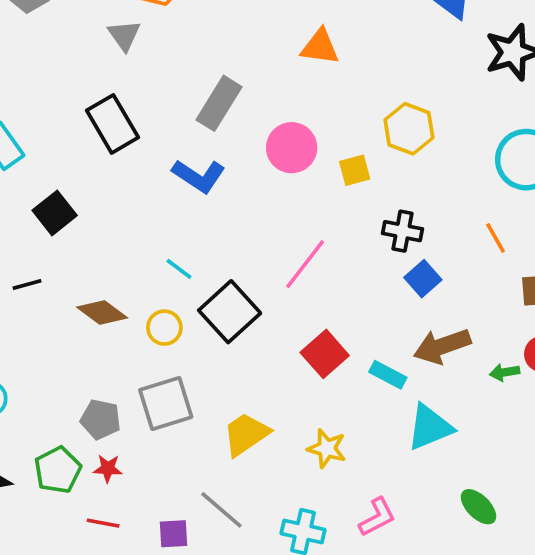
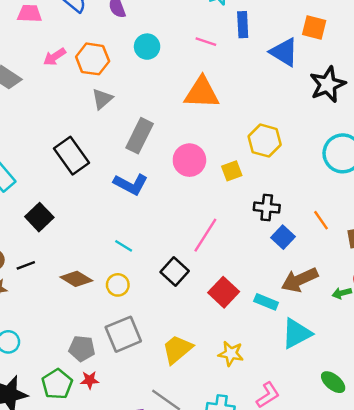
gray triangle: (124, 35) -> (102, 99), moved, turned 30
orange triangle: (320, 47) -> (202, 93), size x1.4
orange line: (496, 238) -> (321, 220), moved
black square: (230, 312) -> (175, 271), moved, size x0.7

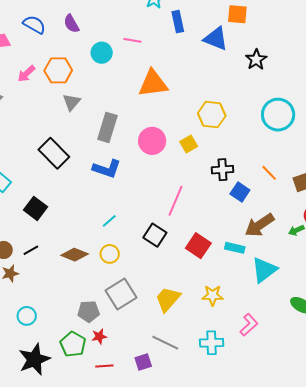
pink line: (206, 42) -> (132, 40), moved
black star: (328, 84) -> (256, 60), size x0.7
cyan line: (124, 246) -> (109, 221), turned -63

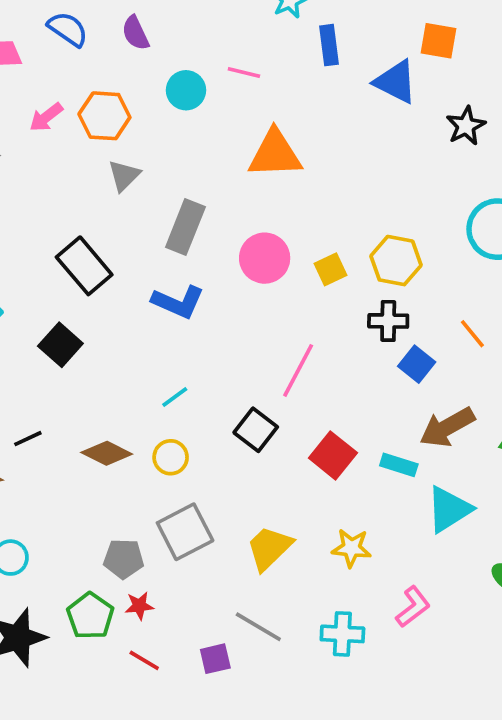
yellow hexagon: (212, 115) -> (396, 261), moved
black square: (36, 208) -> (60, 345), moved
red line: (104, 366) -> (144, 660), turned 30

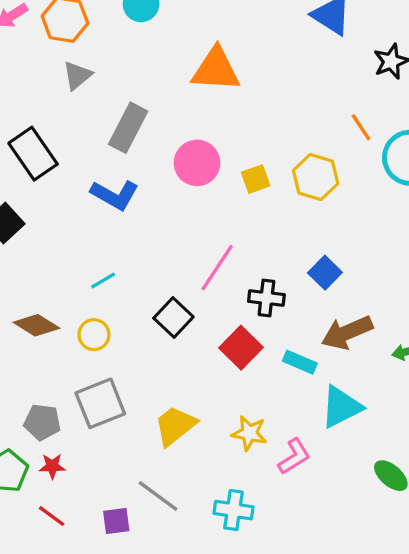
black cross: (388, 321) -> (266, 298), moved
orange line: (472, 334) -> (361, 127), moved
pink L-shape: (413, 607) -> (294, 457), moved

